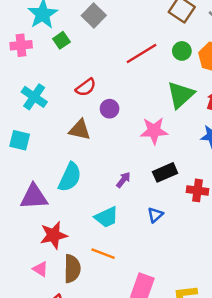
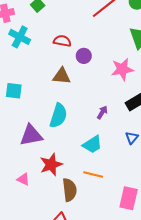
red semicircle: (86, 87) -> (62, 41), turned -126
cyan cross: (34, 97) -> (20, 37), moved
pink triangle: (40, 269) -> (23, 179), moved

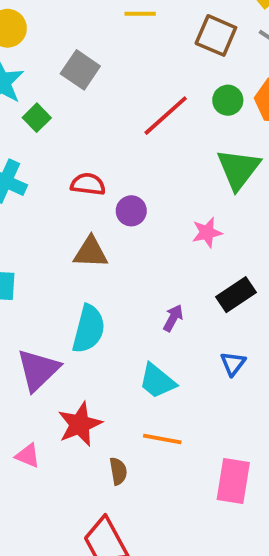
pink star: (122, 69) -> (207, 233), size x0.7
purple triangle: (31, 135) -> (38, 370), turned -30
cyan trapezoid: (92, 144) -> (157, 381), turned 75
brown semicircle: (70, 190) -> (118, 471), size x0.6

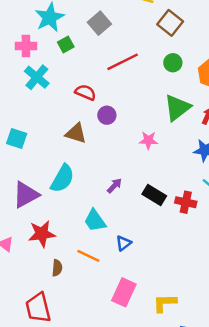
brown square: (216, 35) -> (170, 23), moved
green circle: (228, 100) -> (173, 63), moved
red line: (166, 116) -> (123, 62), moved
black rectangle: (236, 295) -> (154, 195), moved, turned 50
blue triangle: (233, 364) -> (123, 243), moved

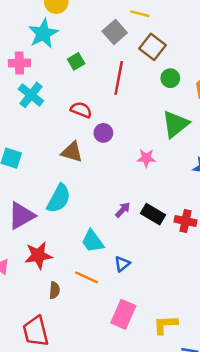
gray square: (99, 23) -> (115, 32), moved
brown square: (170, 23) -> (153, 47), moved
green square: (66, 45) -> (76, 61), moved
red line: (123, 62) -> (119, 78), turned -52
purple arrow: (114, 186) -> (123, 210), moved

